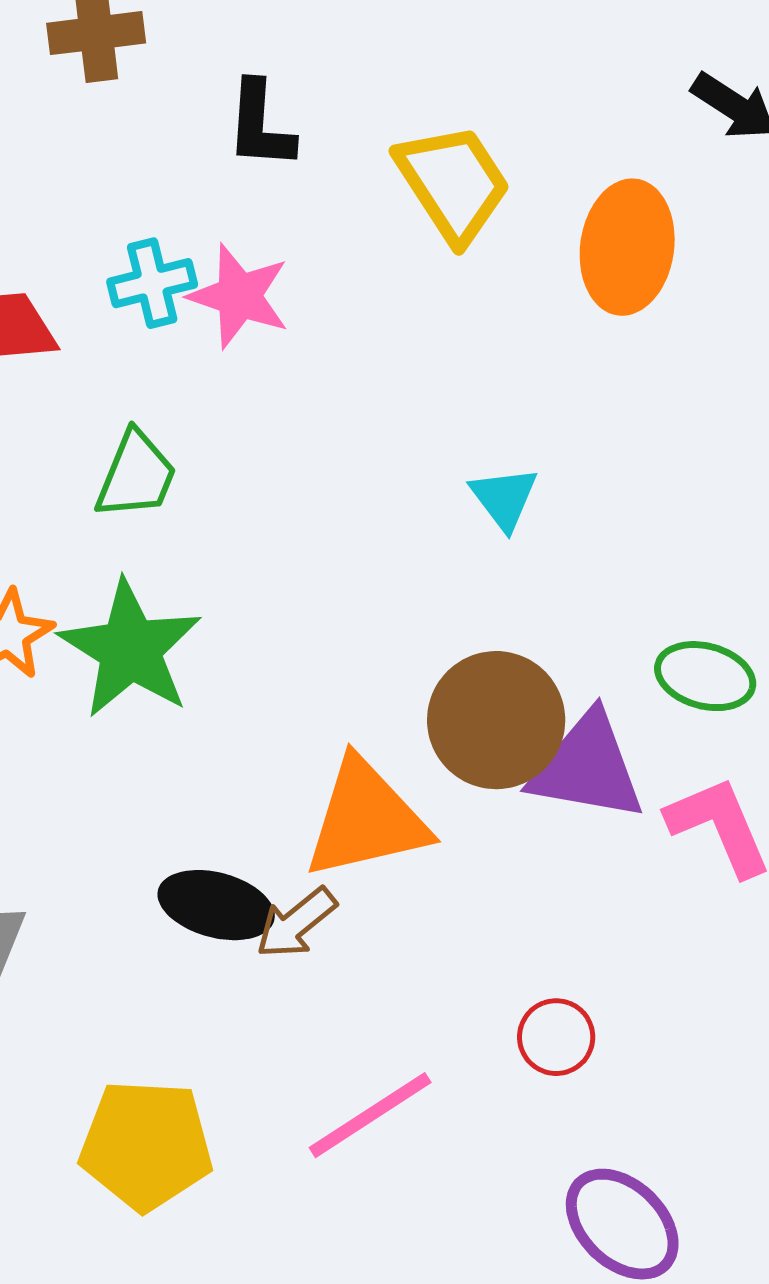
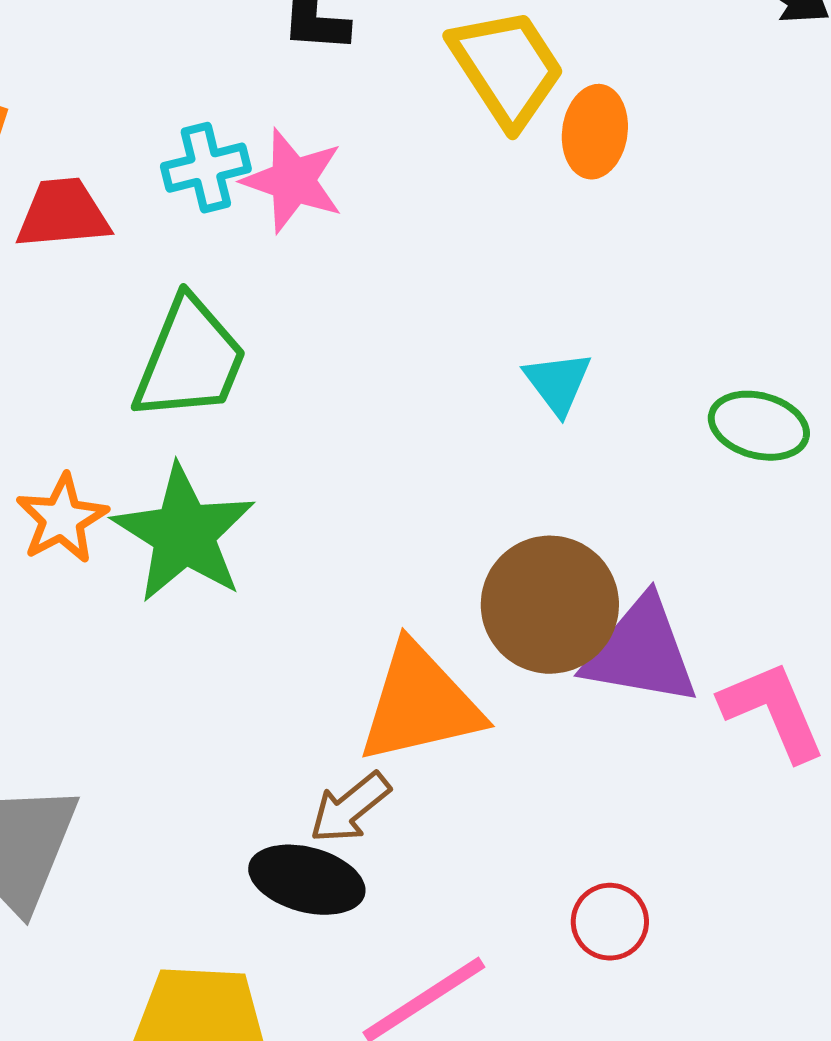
orange ellipse: (627, 247) -> (595, 132), moved, size x0.7
green trapezoid: (136, 475) -> (190, 360), size x1.4
green ellipse: (705, 676) -> (759, 426), moved
black ellipse: (216, 905) -> (307, 880), moved

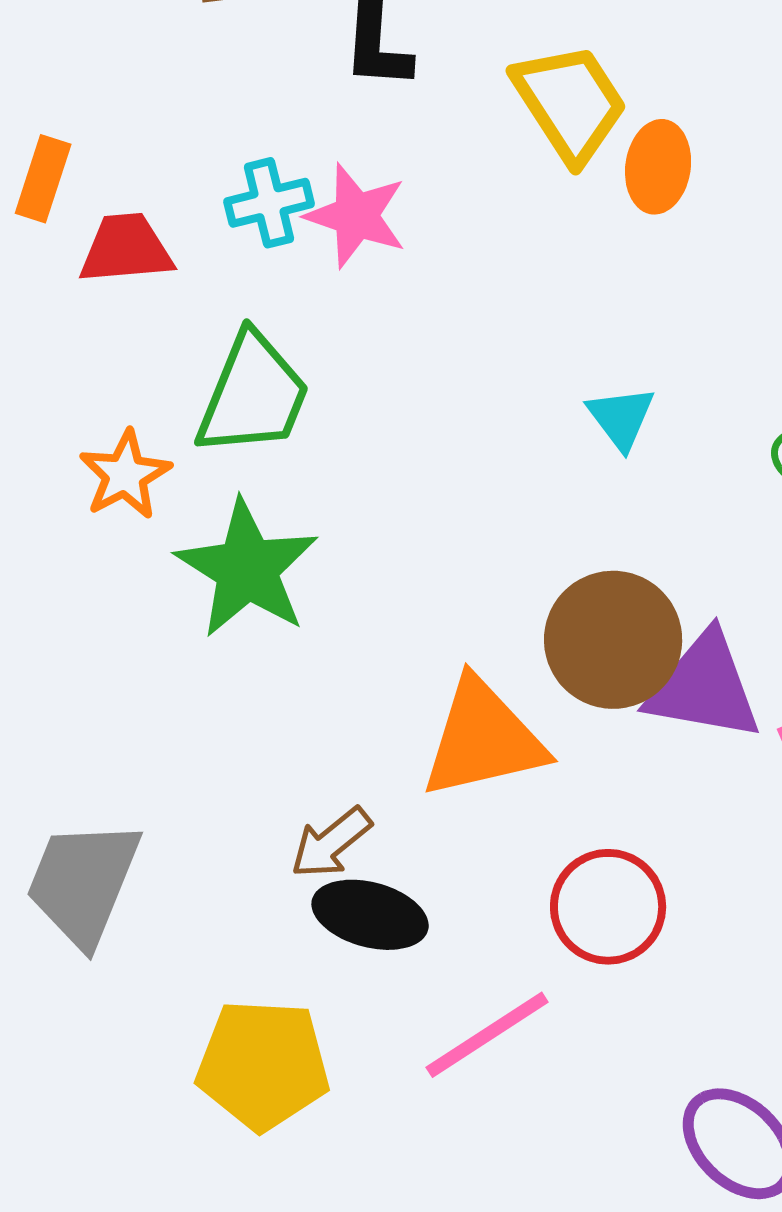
orange star: (62, 519) -> (125, 475), moved
brown arrow: (350, 808) -> (331, 843), moved
red circle: (610, 922) -> (608, 907), moved, size x1.5

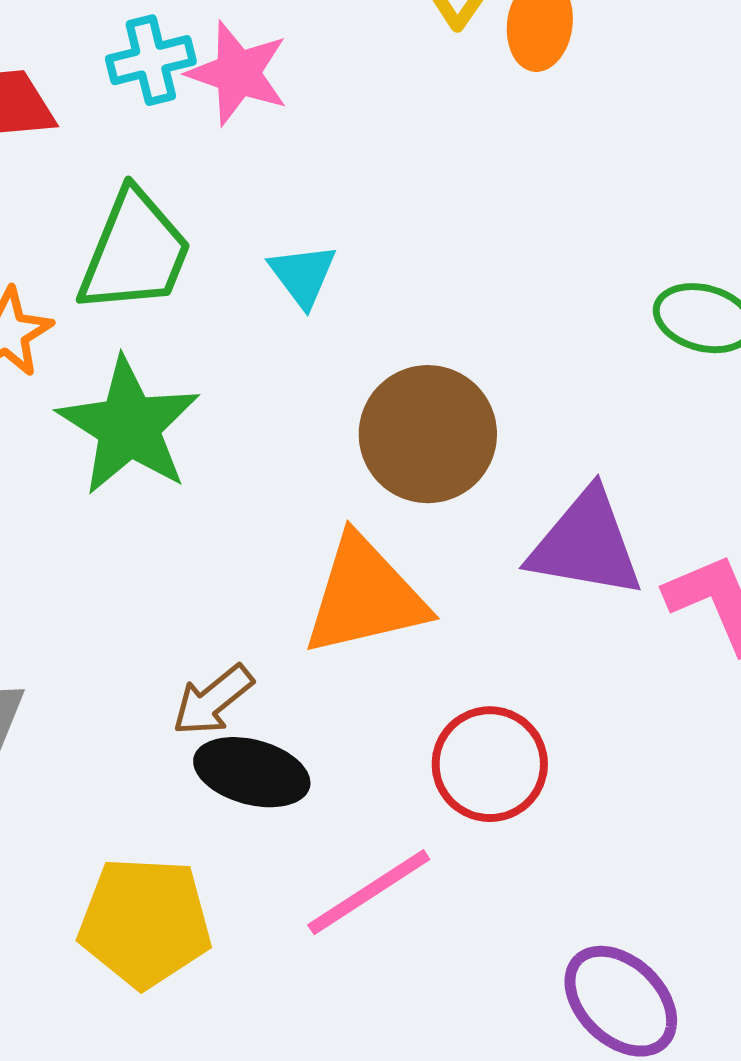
cyan triangle: (621, 418) -> (303, 275), moved
brown circle: (613, 640) -> (428, 434), moved

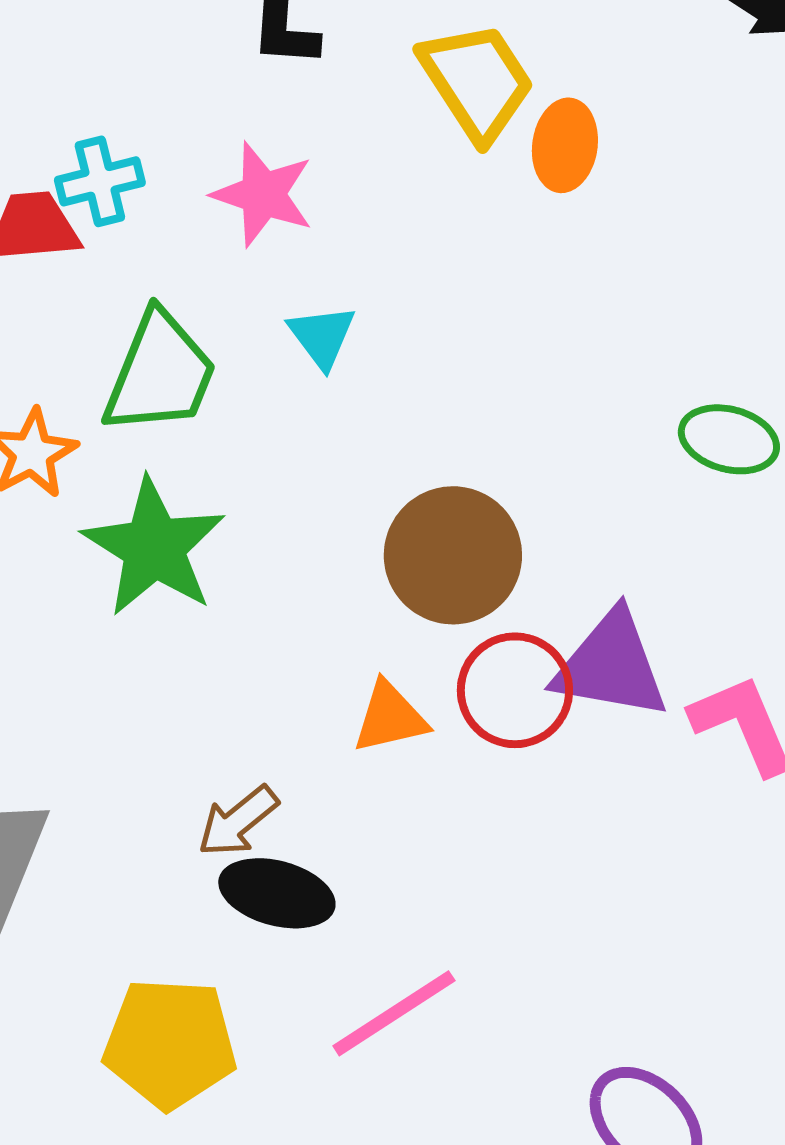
cyan cross: (151, 60) -> (100, 181), moved
cyan triangle: (303, 275) -> (322, 336), moved
orange triangle: (365, 596) -> (390, 717), size x0.6
red circle: (490, 764) -> (515, 690), moved

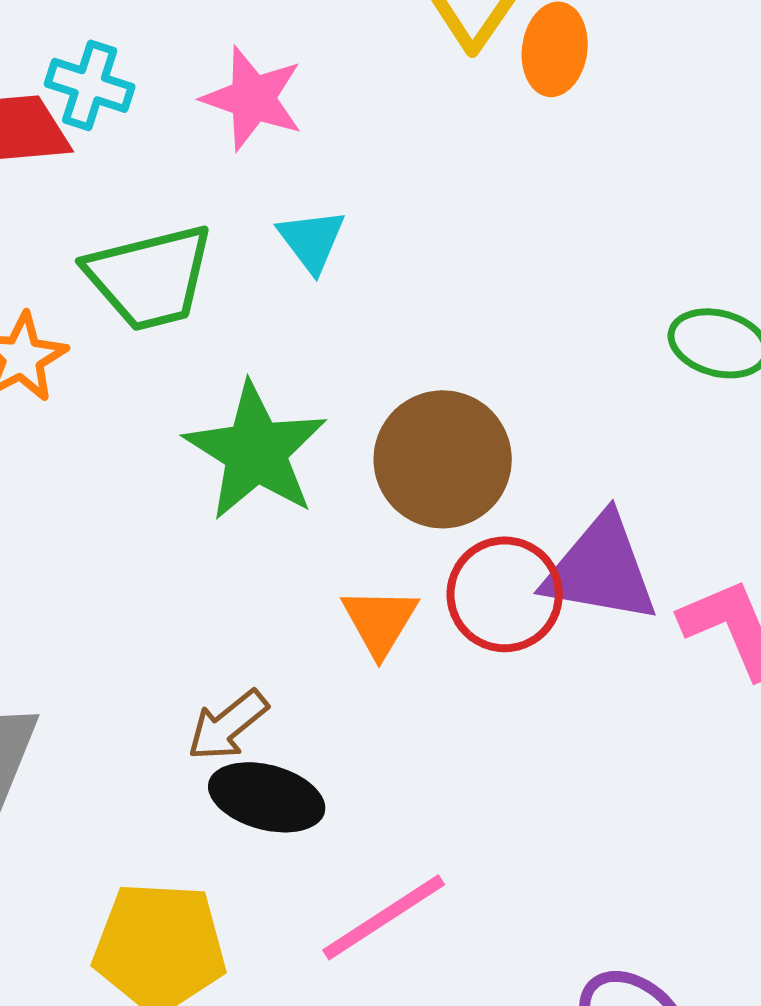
cyan cross: (100, 181) -> (90, 85), turned 32
green trapezoid: (160, 373) -> (150, 277), turned 54
green star: (154, 547) -> (256, 451), moved
orange triangle: (390, 717) -> (380, 621), turned -46

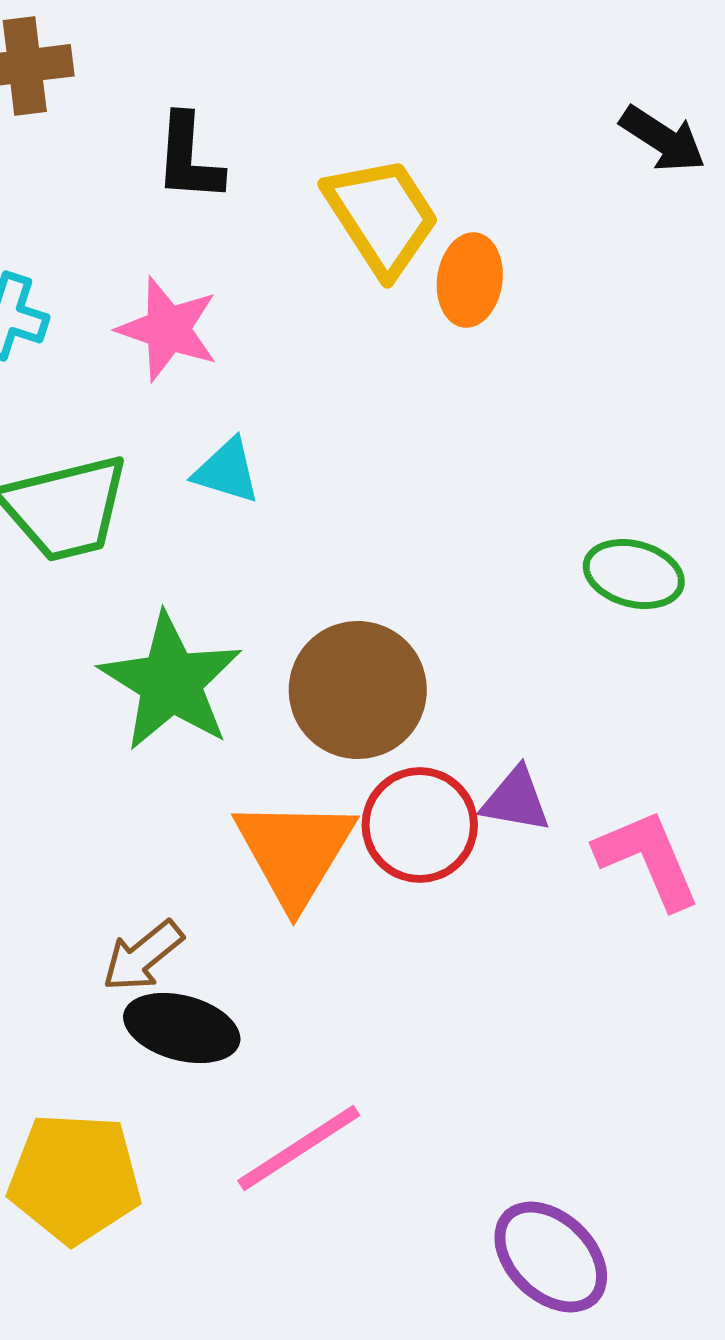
cyan triangle: (312, 240) -> (227, 471), turned -36
purple triangle: (601, 569) -> (516, 800), size x0.6
orange triangle: (380, 621) -> (295, 852), size x1.6

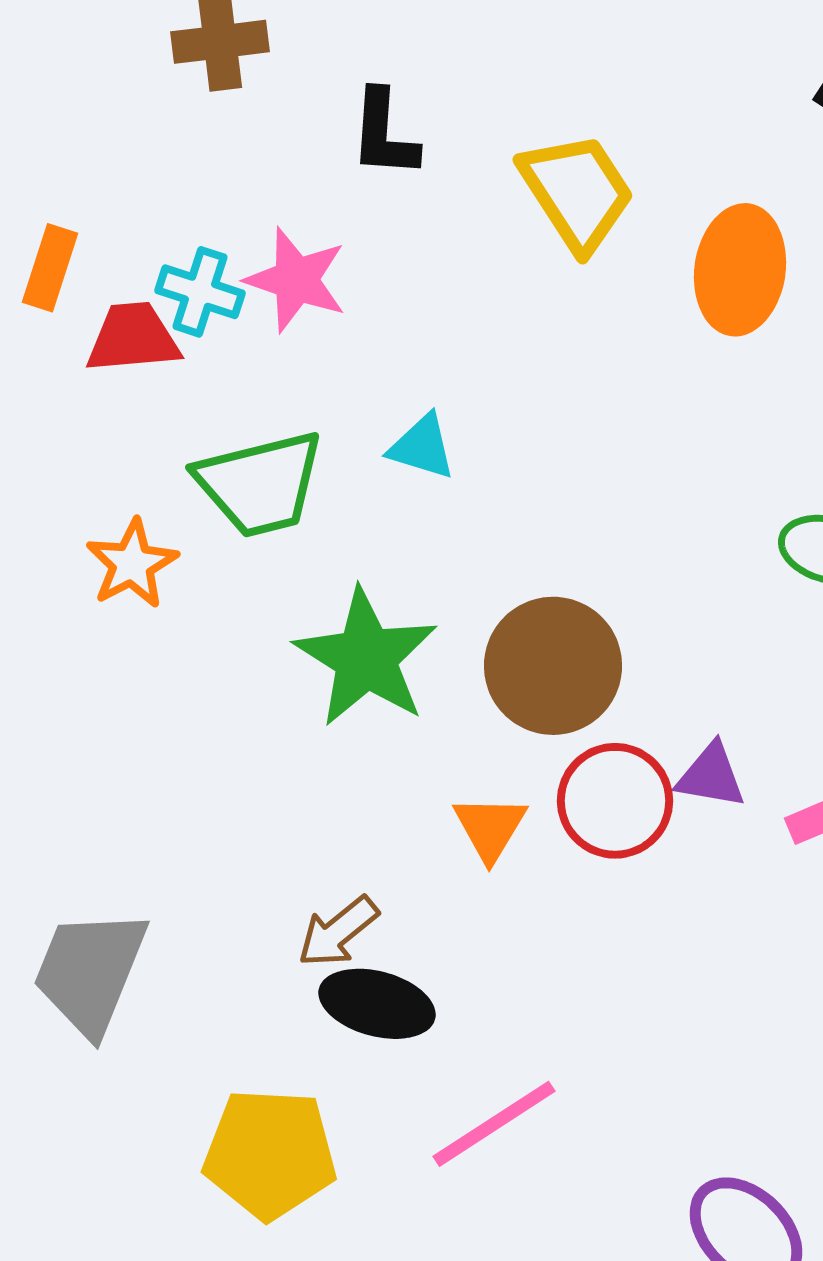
orange ellipse: (470, 280) -> (740, 270), moved, size x1.4
pink star: (168, 329) -> (296, 280), moved
orange triangle: (295, 852) -> (490, 828), size x0.6

